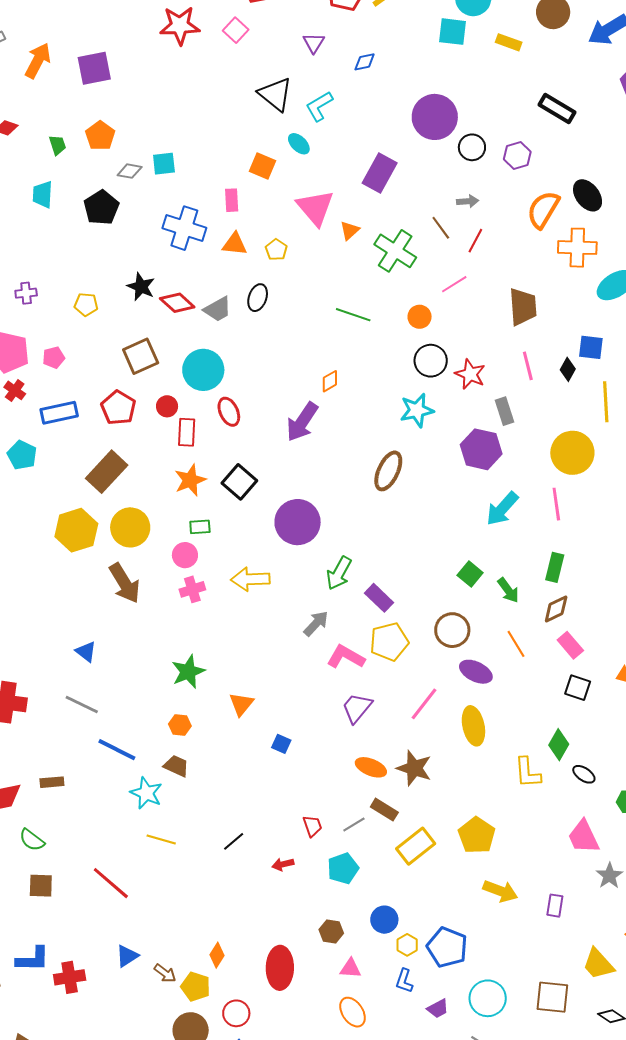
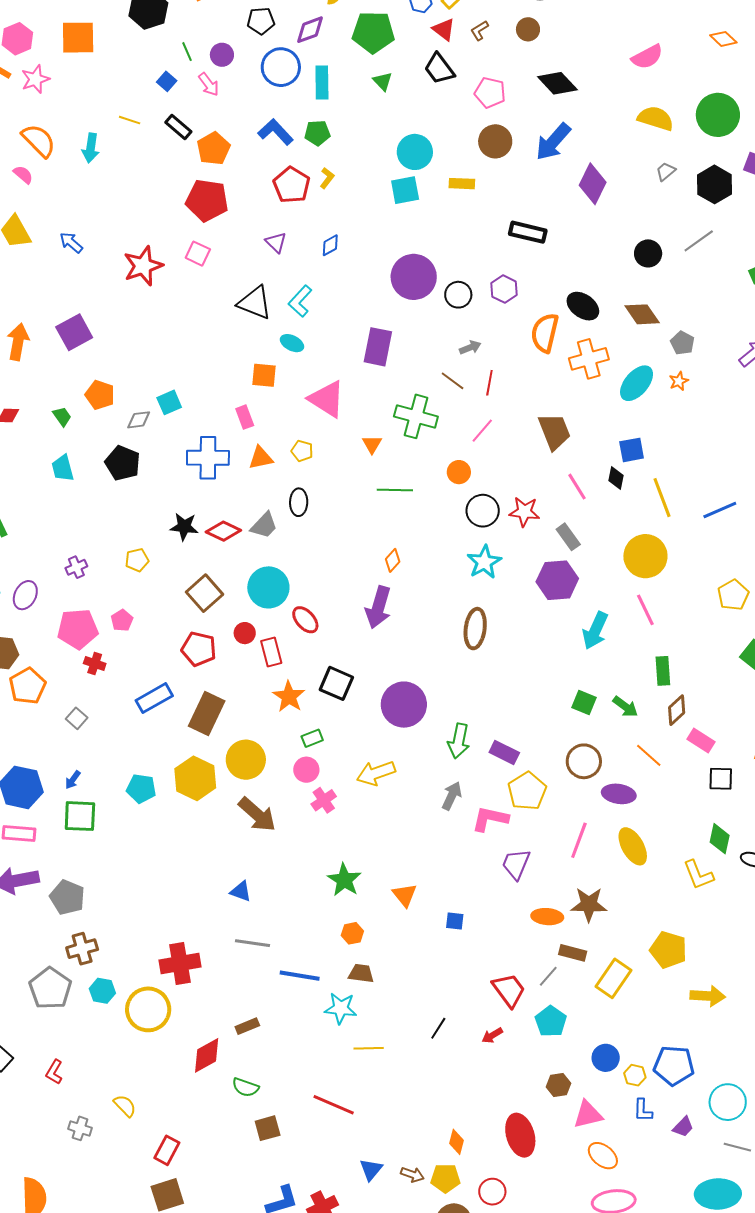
orange triangle: (350, 230) -> (372, 444), moved
blue rectangle: (59, 413) -> (154, 698), moved
cyan pentagon: (22, 455) -> (141, 788), moved
red trapezoid: (312, 826) -> (509, 990), size x1.6
pink triangle: (350, 968) -> (588, 1115), size x1.4

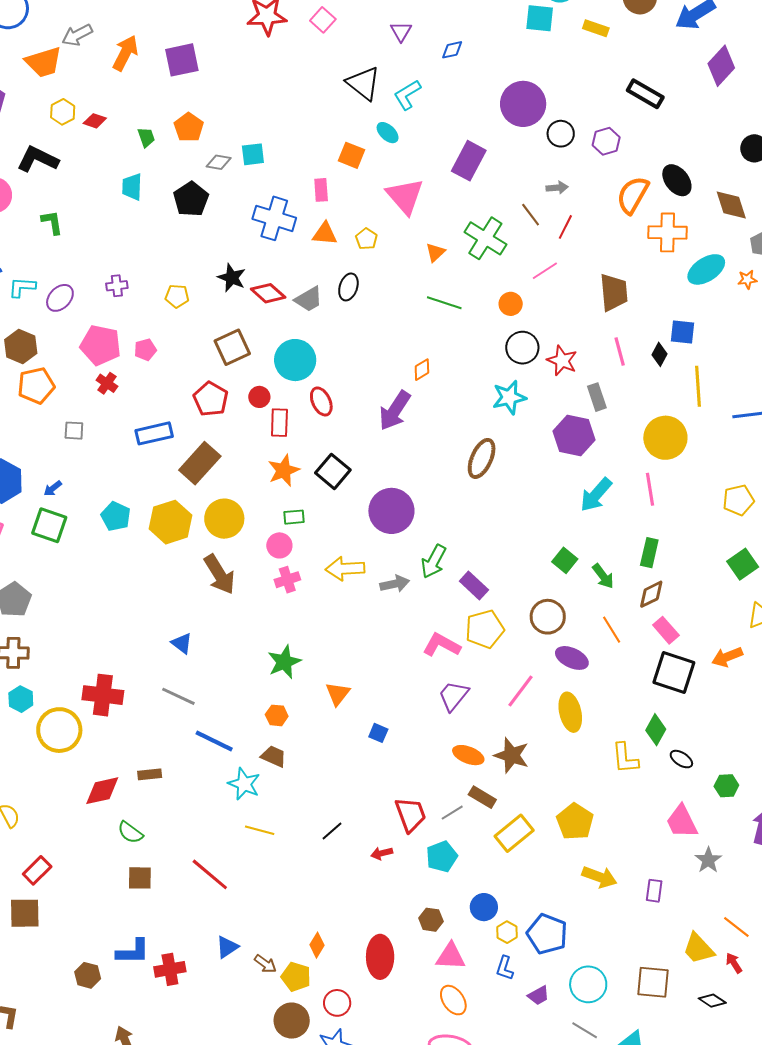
gray square: (77, 718) -> (74, 431), turned 35
black square: (721, 779) -> (674, 673), size x1.6
gray arrow: (452, 796) -> (395, 584), moved, turned 36

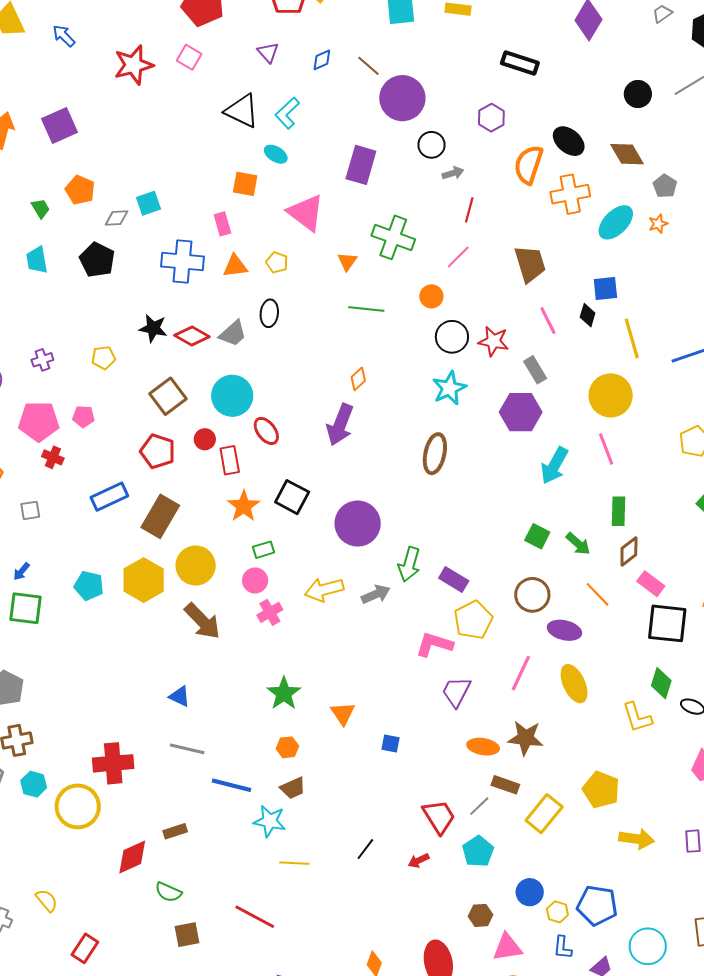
black circle: (561, 134) -> (431, 145), moved
brown line: (531, 215) -> (369, 66), moved
pink pentagon: (145, 350) -> (83, 417), turned 30
brown trapezoid: (274, 756) -> (293, 788), turned 144

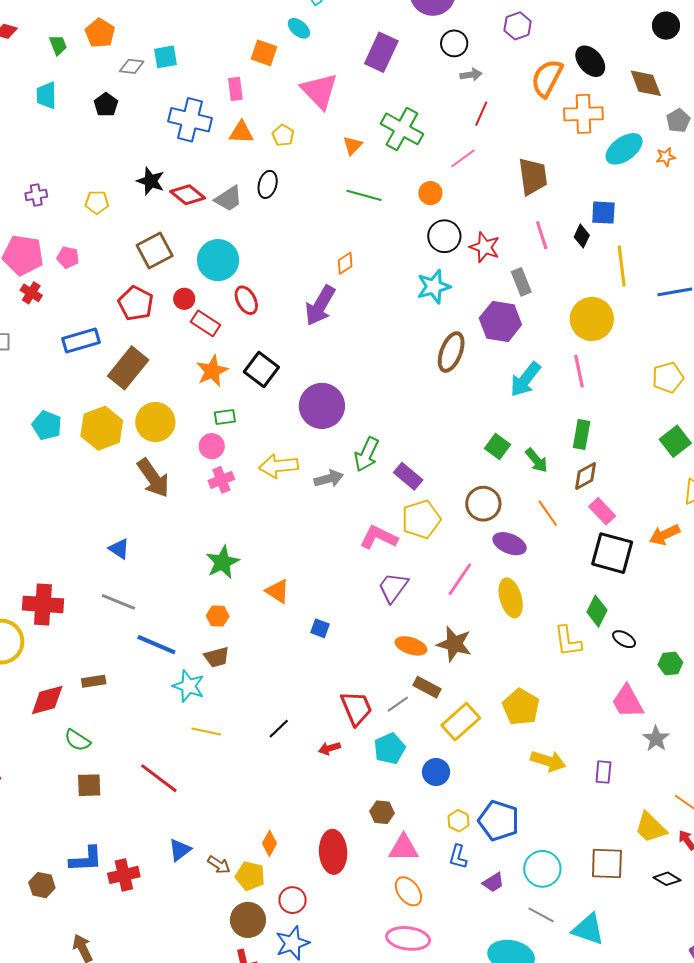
black pentagon: (97, 260) -> (106, 105), size x0.7
brown ellipse: (435, 454) -> (451, 352), moved
red rectangle: (230, 460) -> (206, 323), turned -56
orange triangle: (343, 713) -> (278, 591), turned -32
blue circle: (530, 892) -> (436, 772), moved

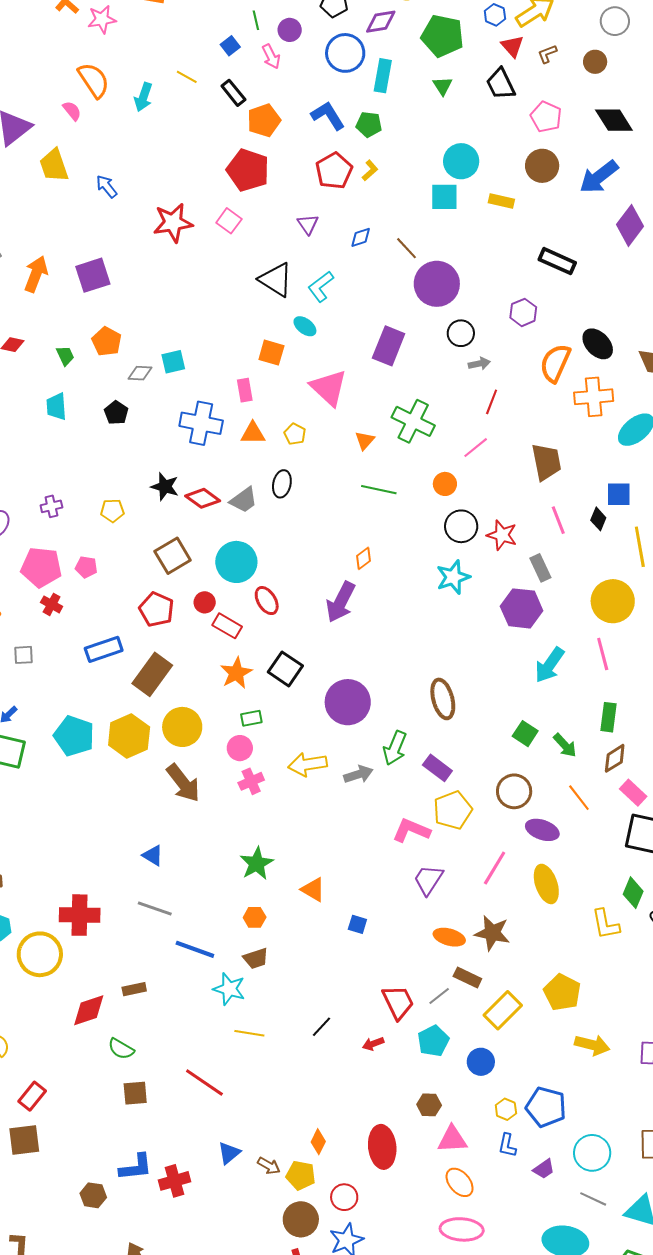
brown ellipse: (451, 352) -> (443, 699), moved, turned -33
cyan pentagon: (47, 425) -> (74, 736), size x1.4

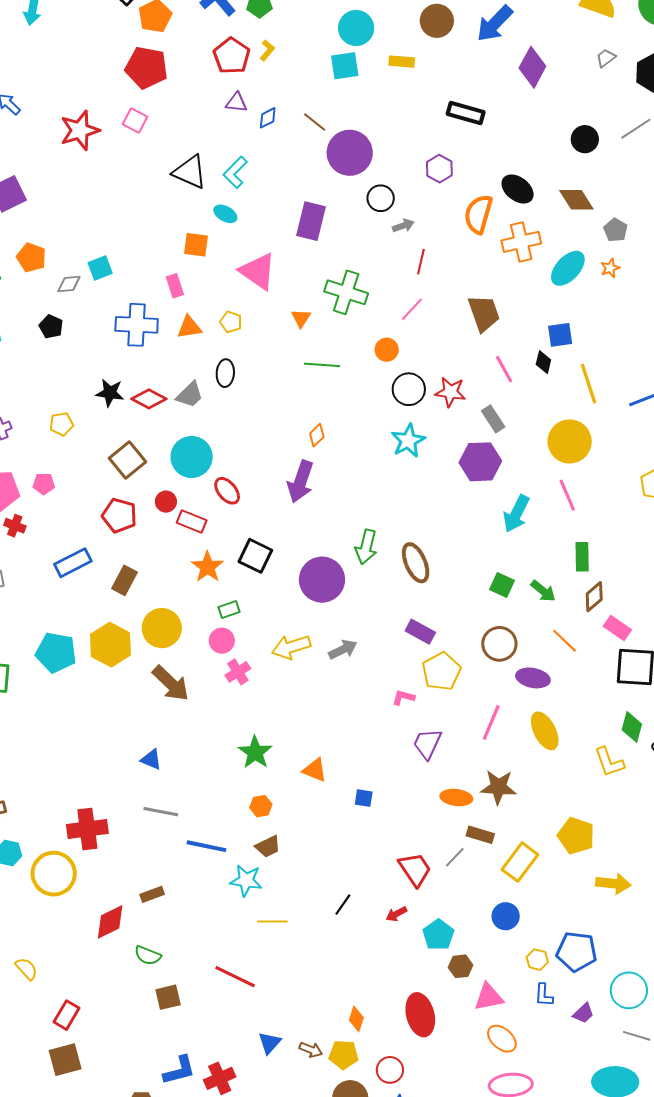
purple triangle: (308, 224) -> (236, 103), moved, turned -40
brown rectangle: (152, 674) -> (124, 580), size x0.7
green arrow: (395, 748) -> (366, 547), moved
pink L-shape: (411, 830) -> (403, 697), size x0.6
cyan pentagon: (433, 1041) -> (438, 935), moved

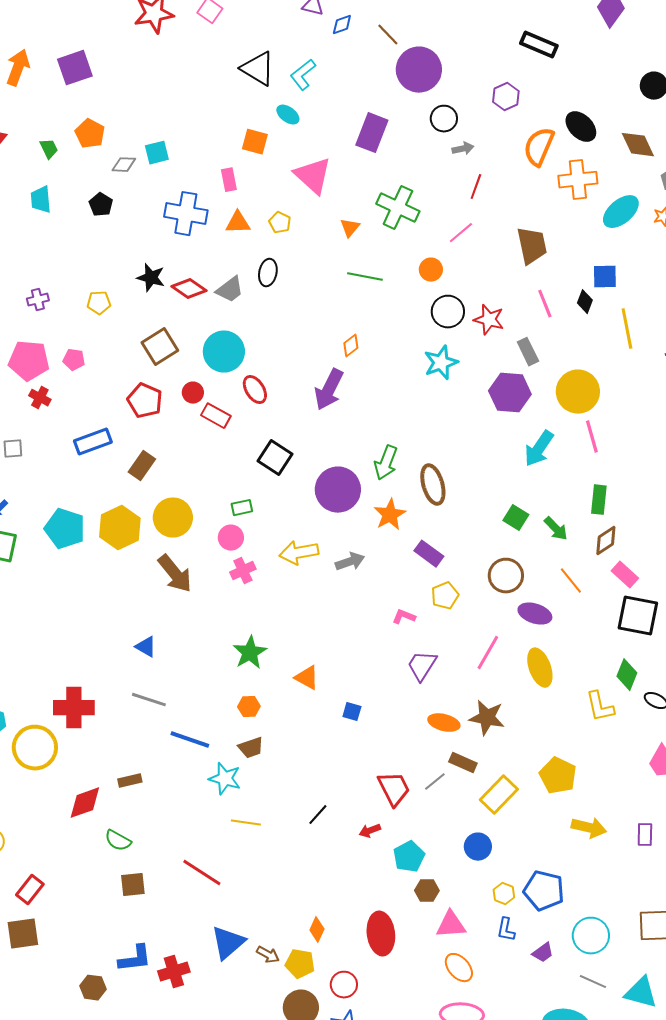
yellow circle: (570, 441) -> (578, 392), moved
orange star: (207, 567) -> (390, 515), moved
yellow pentagon: (441, 671) -> (445, 596), size x0.7
blue triangle: (270, 1043) -> (228, 943), size x1.5

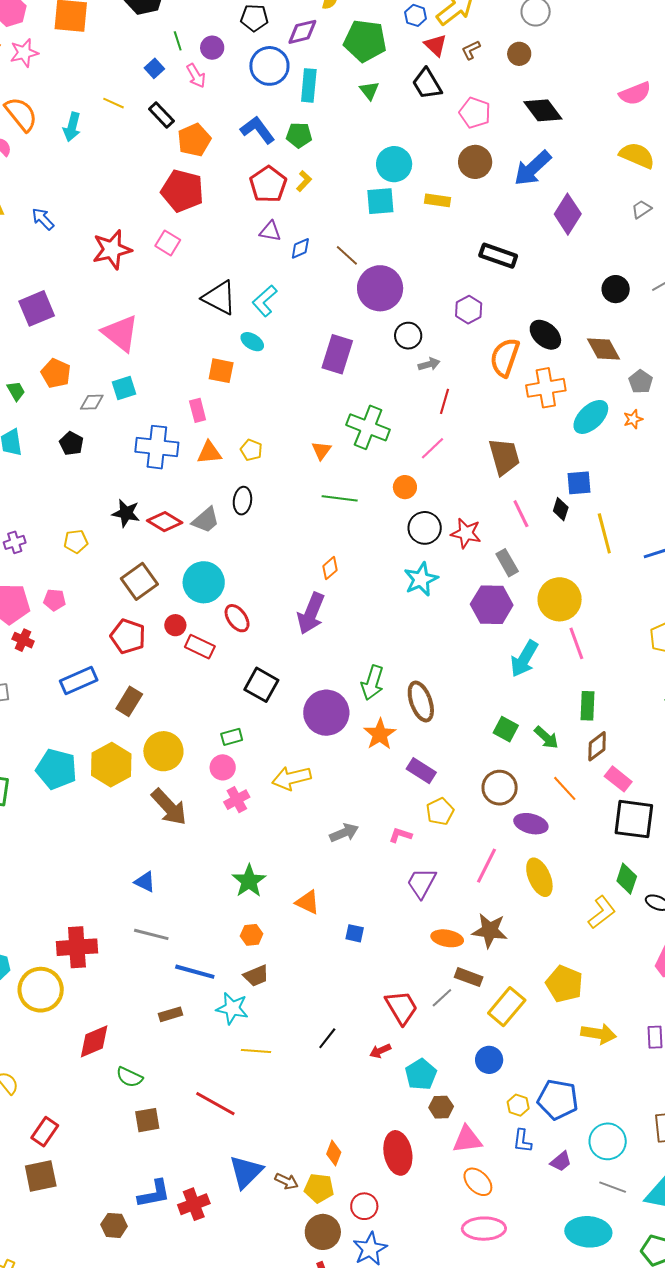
pink triangle: (313, 176) -> (120, 333), moved
gray arrow: (350, 562) -> (344, 833), moved
yellow L-shape: (600, 707) -> (602, 912), turned -112
brown rectangle: (130, 781) -> (170, 1014), moved

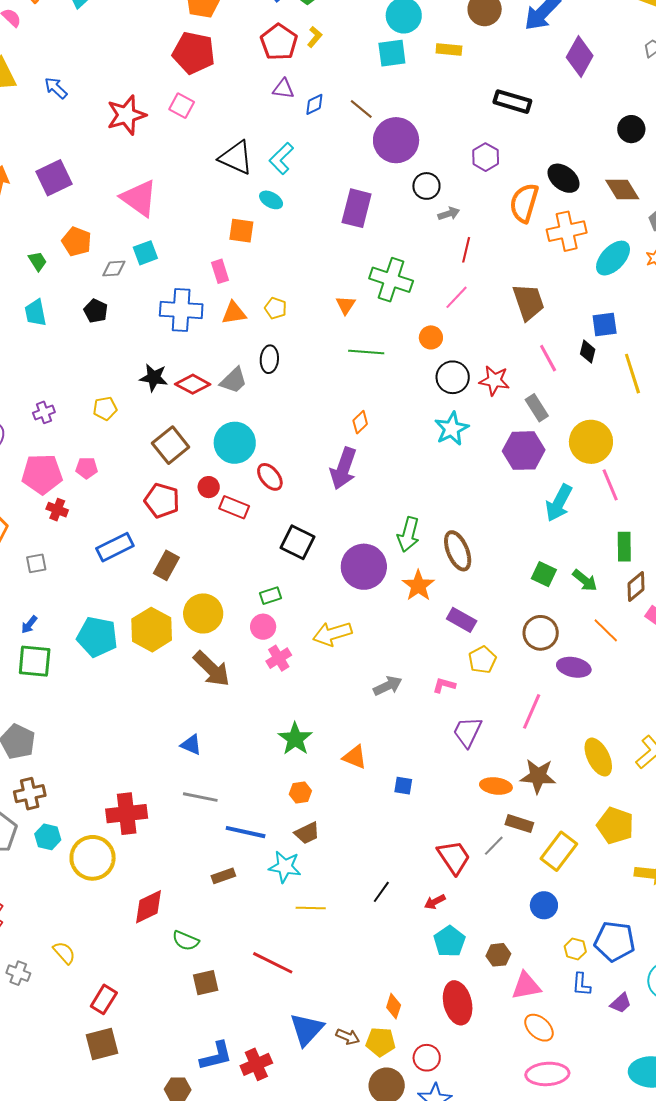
yellow ellipse: (539, 877) -> (598, 757), moved
cyan pentagon: (421, 1074) -> (449, 941), moved

